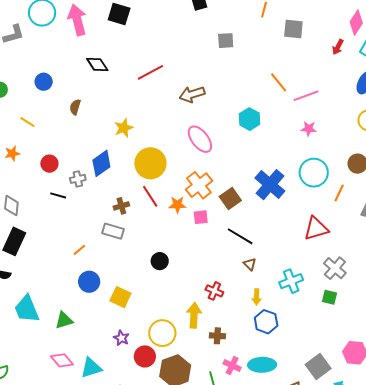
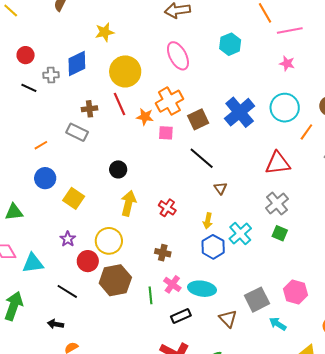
brown triangle: (250, 264) -> (221, 188), moved
gray cross: (335, 268) -> (277, 203), moved
cyan cross: (291, 281) -> (240, 234), moved, turned -30
yellow arrow: (194, 315) -> (128, 203), moved

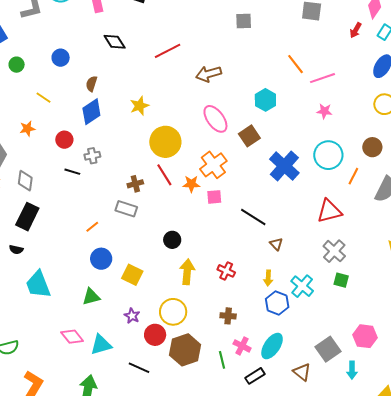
blue diamond: (77, 64) -> (91, 112), moved
brown square: (198, 119) -> (249, 136), moved
green triangle: (14, 212) -> (91, 297), moved
cyan ellipse: (202, 289) -> (272, 346), turned -56
cyan arrow: (278, 324) -> (352, 370), turned -114

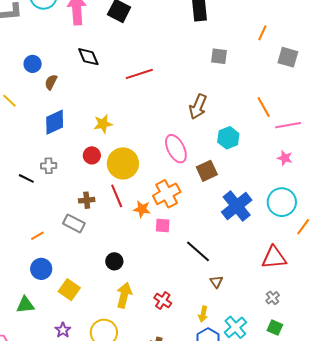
brown arrow: (209, 74) -> (198, 107), moved, turned -60
brown semicircle: (91, 84) -> (51, 82), moved
red circle: (64, 140) -> (92, 155), moved
gray cross: (334, 251) -> (273, 298), size x0.6

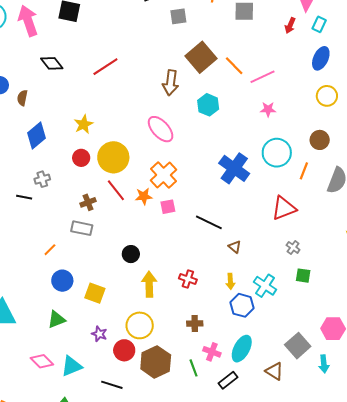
gray square: (219, 56) -> (178, 16), moved
brown square: (207, 171) -> (201, 57), moved, size x1.4

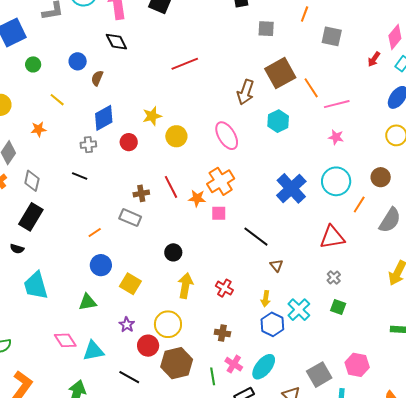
black diamond: (52, 63) -> (116, 42), moved
yellow circle: (113, 157) -> (176, 136), moved, size x0.7
red circle: (81, 158) -> (129, 142), moved
gray cross: (42, 179) -> (88, 145), moved

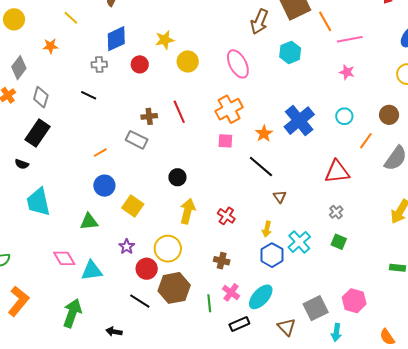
cyan circle: (336, 181) -> (344, 116), size x0.6
orange star: (197, 198) -> (264, 134), moved, turned 30
black line: (129, 377) -> (140, 301), moved

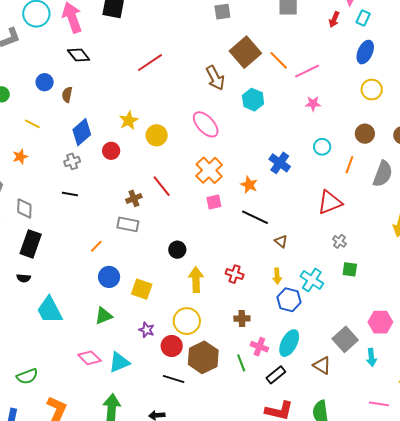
brown arrow: (259, 22) -> (215, 78), turned -35
blue cross: (299, 121) -> (280, 163), size x0.7

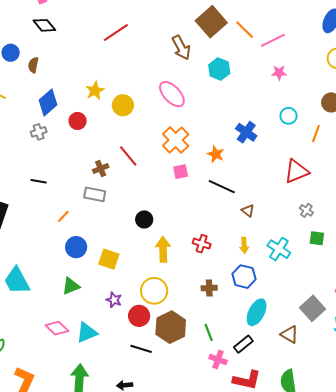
black line: (70, 194) -> (39, 181), moved
blue hexagon: (289, 300) -> (244, 277), moved
pink cross: (259, 347) -> (218, 359), moved

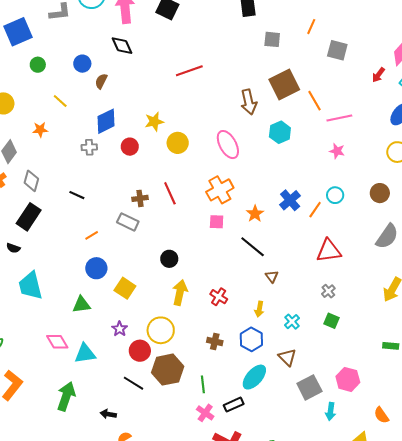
orange line: (316, 134) -> (315, 210), moved
cyan cross: (279, 249) -> (292, 322), size x0.7
brown triangle: (290, 334) -> (287, 357), moved

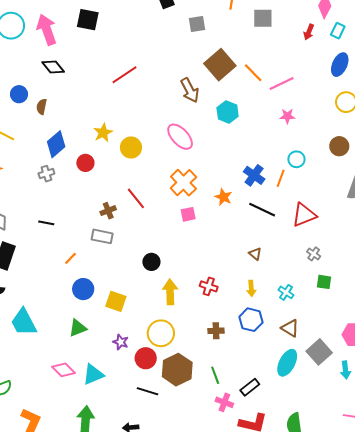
black line: (253, 247) -> (262, 210), moved
cyan ellipse: (254, 377) -> (287, 363), moved

